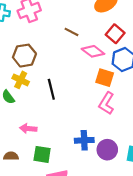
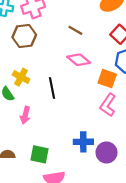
pink diamond: (93, 51) -> (79, 60), moved
brown hexagon: (24, 56) -> (24, 36), moved
pink arrow: (28, 129) -> (25, 115), moved, turned -84

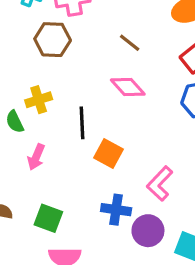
yellow cross: (21, 77) -> (39, 100), turned 35
orange square: (107, 79) -> (109, 154), moved
pink L-shape: (108, 105) -> (160, 184), moved

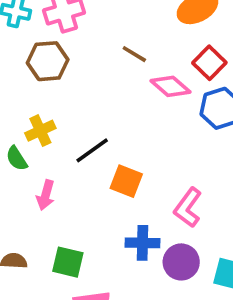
pink diamond: (128, 87) -> (170, 86), moved
black line: (82, 123) -> (92, 150), turned 64

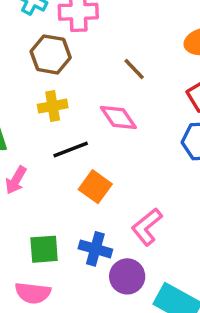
pink diamond: (170, 86) -> (118, 118), moved
yellow cross: (40, 131) -> (53, 106), moved
green square: (68, 262) -> (44, 249), moved, turned -32

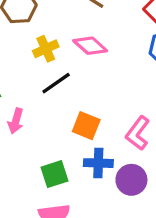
yellow cross: (53, 106) -> (46, 49), moved
orange square: (95, 187) -> (86, 126), moved

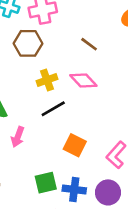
blue cross: (98, 163) -> (74, 189), moved

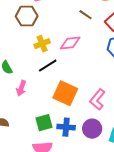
brown line: (89, 44) -> (86, 15), moved
pink diamond: (83, 80) -> (70, 43), turned -50
orange square: (75, 145) -> (65, 93), size x1.4

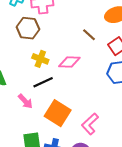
yellow cross: (42, 44) -> (40, 59), turned 35
pink arrow: (21, 88) -> (25, 101), moved, turned -70

